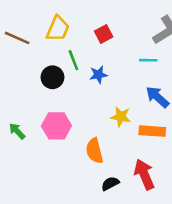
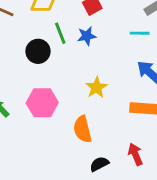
blue star: (98, 75) -> (87, 36), moved
yellow star: (121, 117) -> (96, 87), moved, turned 30
red arrow: (144, 174) -> (135, 154), size x0.7

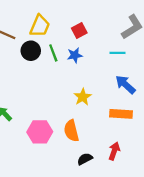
black circle: (38, 51) -> (31, 51), moved
pink hexagon: (42, 103) -> (40, 132), moved
red arrow: (135, 154) -> (114, 151), turned 42

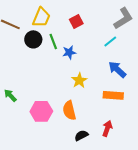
cyan line: (118, 53) -> (110, 41), turned -40
blue star: (75, 55) -> (69, 52), moved

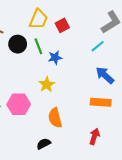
yellow trapezoid: (41, 17) -> (38, 19), moved
yellow star: (79, 80) -> (47, 85), moved
pink hexagon: (41, 111) -> (19, 104), moved
black semicircle: (81, 135) -> (44, 144), moved

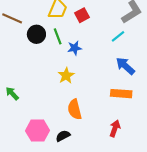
pink hexagon: (19, 104) -> (38, 131), moved

